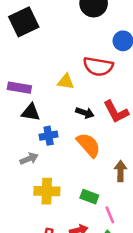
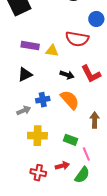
purple rectangle: (19, 88) -> (30, 46), moved
black triangle: (31, 112) -> (25, 74), turned -35
blue cross: (49, 136) -> (43, 100), moved

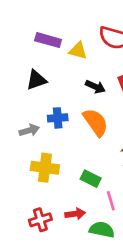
red cross: (38, 173) -> (40, 220), turned -35
green semicircle: (82, 175) -> (102, 230), turned -120

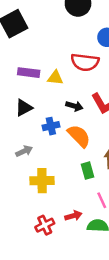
blue cross: (58, 118) -> (51, 126), moved
green rectangle: (91, 179) -> (87, 171), moved, turned 56

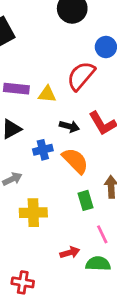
red semicircle: (85, 62) -> (81, 76), turned 124
red cross: (45, 225) -> (23, 282), moved, turned 36

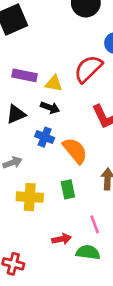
black arrow: (69, 126) -> (50, 108), moved
blue cross: (43, 150) -> (45, 137), turned 30
green rectangle: (85, 200) -> (68, 189), moved

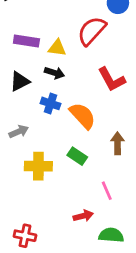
green rectangle: (68, 189) -> (77, 156), turned -42
red arrow: (62, 239) -> (83, 216), moved
green semicircle: (88, 252) -> (111, 235), moved

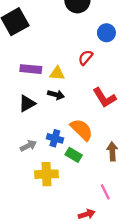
red semicircle: (92, 31) -> (86, 58), size x0.6
blue cross: (50, 103) -> (55, 138), moved
green rectangle: (77, 156) -> (74, 155), moved

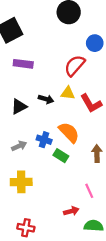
red semicircle: (86, 58) -> (75, 66), size x1.5
purple rectangle: (31, 69) -> (23, 64), moved
yellow triangle: (57, 73) -> (68, 93), moved
yellow cross: (47, 174) -> (21, 182), moved

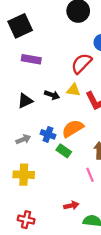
orange semicircle: (69, 132) -> (73, 129), turned -80
pink line: (89, 191) -> (90, 175), moved

